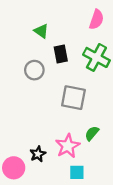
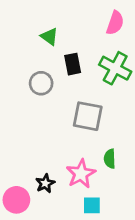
green semicircle: (92, 133) -> (110, 159), turned -42

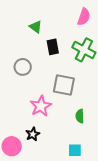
gray circle: (41, 83) -> (23, 67), moved
pink star: (81, 174) -> (41, 106), moved
cyan square: (92, 205) -> (75, 150), moved

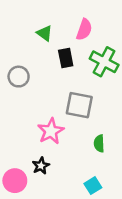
pink semicircle: (84, 17) -> (84, 30), moved
gray circle: (23, 67) -> (19, 77), moved
cyan square: (75, 150) -> (93, 186), turned -32

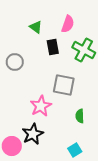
black star: (41, 166) -> (33, 134), size x1.5

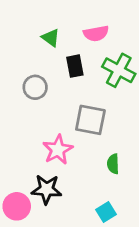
pink semicircle: (68, 24) -> (96, 33), turned 60
gray circle: (15, 62) -> (35, 87), moved
black star: (33, 134) -> (46, 189), turned 30

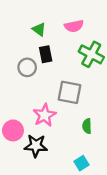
black rectangle: (75, 66) -> (46, 54), moved
pink circle: (17, 206) -> (13, 130), moved

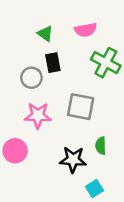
pink star: (45, 115) -> (38, 115), moved, turned 30
black star: (36, 146) -> (73, 160), moved

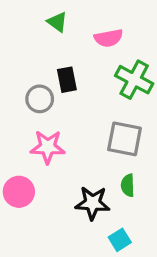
green triangle: (45, 34) -> (57, 22), moved
gray square: (81, 107) -> (125, 139), moved

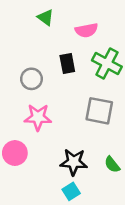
black rectangle: (67, 80) -> (67, 63), moved
green semicircle: (128, 185) -> (112, 165), moved, turned -36
cyan square: (120, 240) -> (71, 191), moved

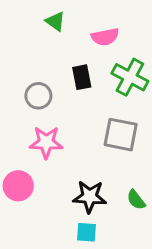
cyan square: (71, 191) -> (86, 232), turned 36

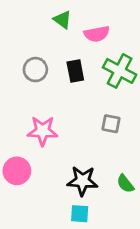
green triangle: (55, 21) -> (63, 20), moved
gray circle: (38, 96) -> (35, 70), moved
gray square: (121, 135) -> (111, 124), size x0.6

